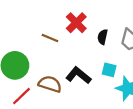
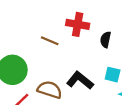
red cross: (76, 23) -> (78, 24), turned -35

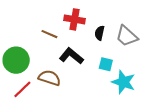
black L-shape: (80, 80) -> (71, 56), moved

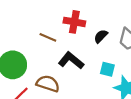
black semicircle: (100, 33) -> (101, 36), turned 32

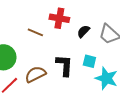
black L-shape: (71, 60) -> (64, 65), moved, turned 55
brown semicircle: (48, 84) -> (35, 74), turned -45

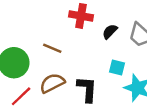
brown line: (35, 32) -> (52, 48), moved
black L-shape: (64, 65) -> (87, 89), moved

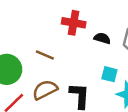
black semicircle: (110, 32) -> (102, 38), turned 63

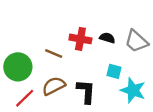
red cross: (74, 23) -> (80, 39), moved

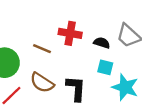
black semicircle: (107, 38) -> (102, 43), moved
brown semicircle: (54, 86) -> (42, 83), turned -120

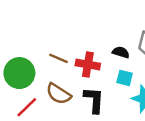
red cross: (70, 33) -> (88, 64), moved

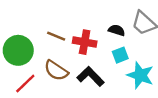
cyan square: (125, 78) -> (120, 55), turned -35
black L-shape: (94, 100) -> (91, 76), turned -48

